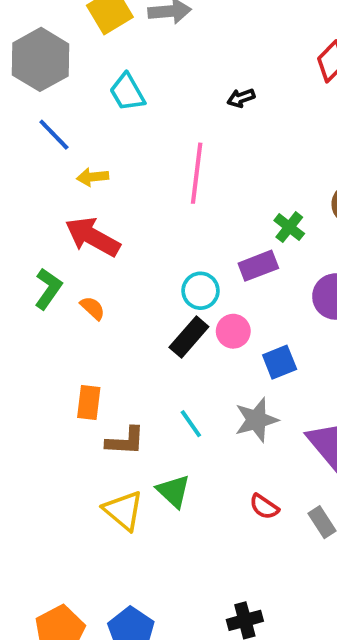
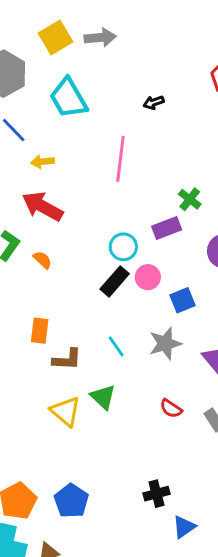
cyan trapezoid: (127, 92) -> (68, 98), size x1.4

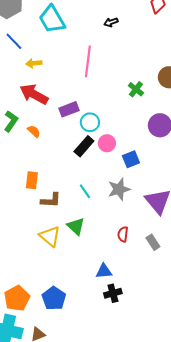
purple rectangle: (167, 228) -> (69, 109), moved
red semicircle: (171, 408) -> (123, 234), turned 63
blue triangle: (184, 527) -> (104, 271), moved, turned 30

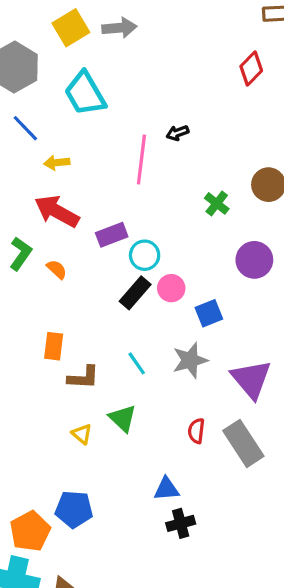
black arrow: (111, 22) -> (178, 133), moved
yellow triangle: (50, 236) -> (82, 434), size x0.6
gray rectangle: (153, 242) -> (243, 443), size x1.8
blue pentagon: (54, 298) -> (74, 509), moved, turned -30

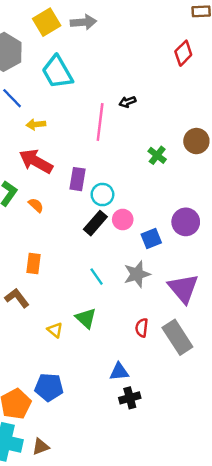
purple rectangle: (112, 235) -> (78, 179), turned -60
purple circle: (254, 260) -> (186, 222), moved
brown L-shape: (83, 378) -> (17, 298), moved, turned -130

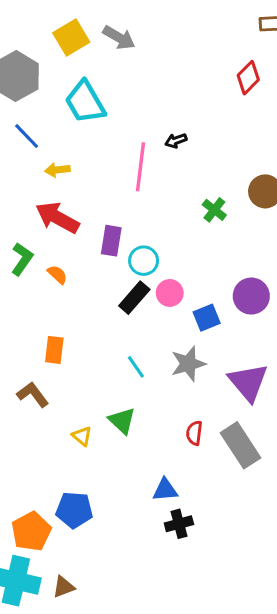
gray arrow: (83, 22) -> (119, 38), turned 35

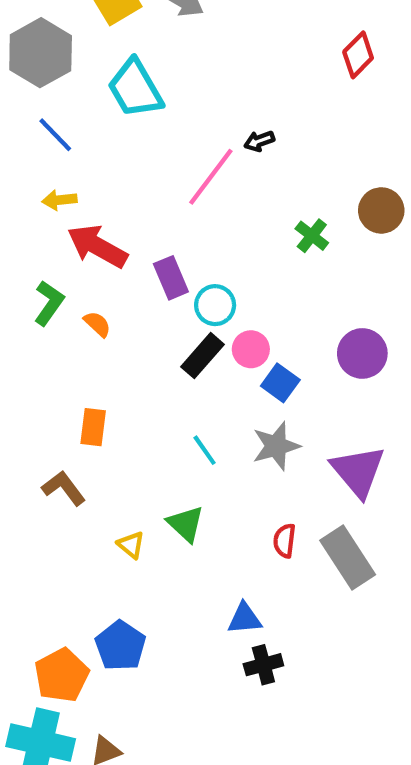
pink line: (140, 167) -> (211, 177), turned 30
yellow arrow: (57, 170) -> (59, 200), moved
purple rectangle: (111, 241) -> (171, 278), turned -32
blue square: (207, 318) -> (280, 383), moved, turned -32
blue pentagon: (74, 510) -> (120, 646), turned 30

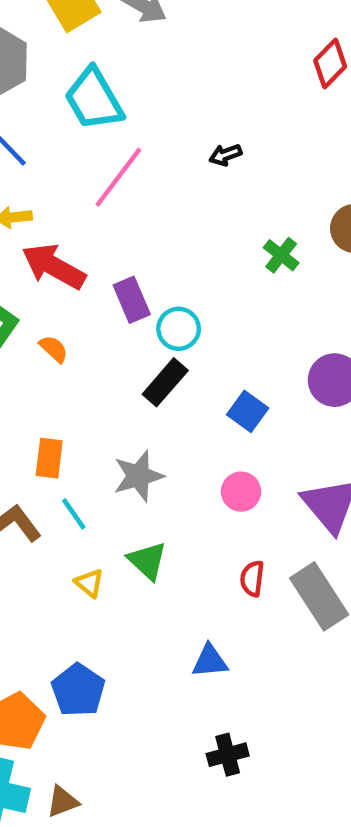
pink line: (211, 177) -> (118, 177), moved
pink circle: (251, 349) -> (241, 492), moved
gray star: (276, 446) -> (138, 476), moved
cyan line: (205, 450) -> (74, 514), moved
black cross: (263, 665) -> (228, 755), moved

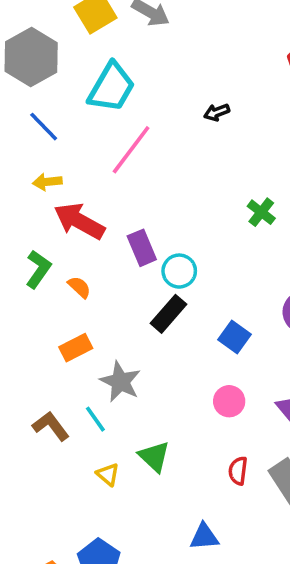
cyan trapezoid: (94, 99) -> (111, 87), turned -120
black arrow: (225, 155) -> (217, 112), moved
orange rectangle: (49, 458) -> (76, 348), moved, turned 56
gray star: (138, 476) -> (120, 382), moved, turned -30

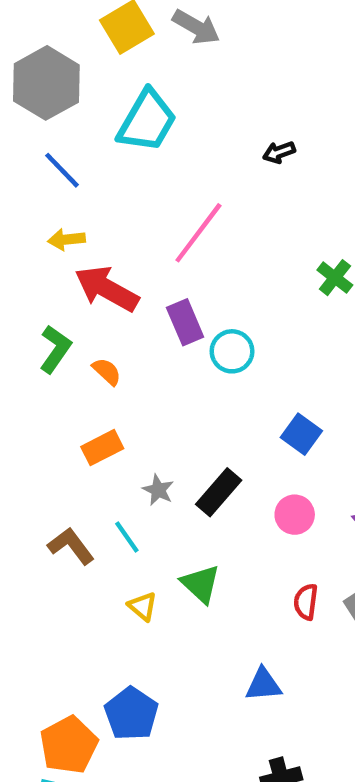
pink line: (131, 150) -> (198, 233), moved
black rectangle: (169, 314) -> (219, 492), moved
gray star: (120, 382) -> (158, 490), size x0.6

